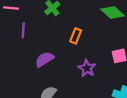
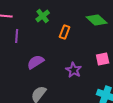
orange rectangle: (76, 36) -> (65, 32), moved

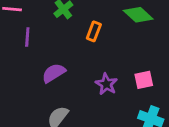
pink square: (103, 59) -> (144, 80), moved

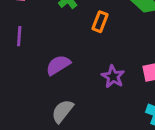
purple line: (27, 37) -> (19, 36), moved

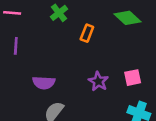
purple semicircle: (58, 65) -> (44, 83), moved, turned -145

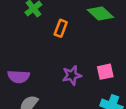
purple star: (98, 81) -> (72, 75), turned 30

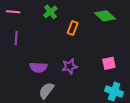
purple star: (72, 75) -> (70, 66), moved

